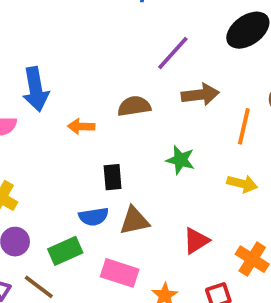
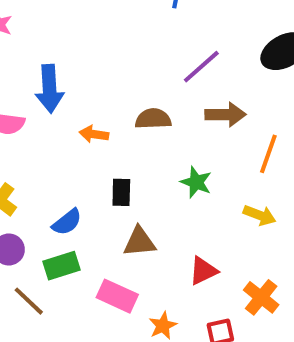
blue semicircle: (94, 217) -> (67, 222), moved, turned -36

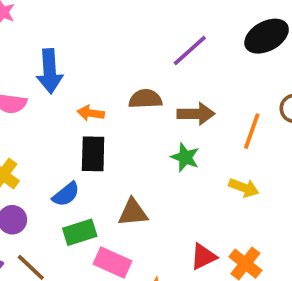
brown arrow: (225, 114) -> (196, 114), moved
black rectangle: (121, 192) -> (93, 154), moved, size x1.4
green rectangle: (62, 266) -> (80, 232), moved
red triangle: (203, 271) -> (203, 257), moved

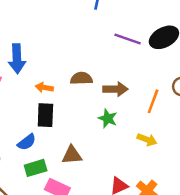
purple line: (190, 51) -> (128, 39), moved, turned 60

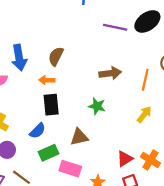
brown semicircle: (81, 78) -> (56, 56), moved, turned -54
green star: (108, 118) -> (97, 106), moved
yellow arrow: (147, 140) -> (144, 114), turned -66

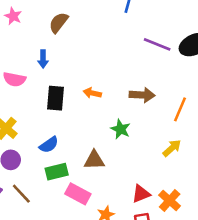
brown semicircle: (56, 56) -> (59, 23), moved
blue arrow: (19, 58) -> (43, 59), size x0.6
orange arrow: (47, 80) -> (92, 93), moved
black rectangle: (51, 105) -> (56, 98), moved

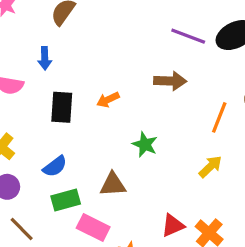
orange arrow: (92, 93) -> (108, 100), turned -36
brown arrow: (142, 95) -> (170, 81), moved

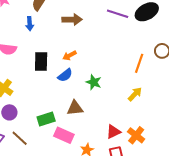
blue arrow: (45, 58) -> (30, 24), moved
brown arrow: (170, 81) -> (72, 20), moved
blue semicircle: (55, 166) -> (65, 75), moved

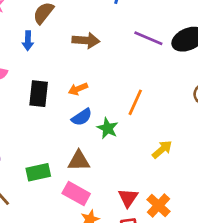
orange line: (139, 63) -> (135, 102), moved
blue semicircle: (65, 75) -> (82, 117), moved
red triangle: (113, 132) -> (128, 198), turned -35
pink rectangle: (64, 135) -> (76, 194), moved

